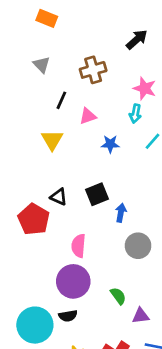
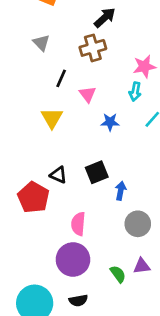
black arrow: (137, 40) -> (105, 18), moved
pink star: (145, 88) -> (144, 66), turned -30
pink triangle: (88, 116) -> (88, 94), turned -48
black semicircle: (68, 316) -> (78, 300), moved
purple triangle: (141, 316) -> (142, 266), moved

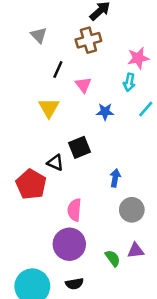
black square: (97, 172) -> (80, 147), moved

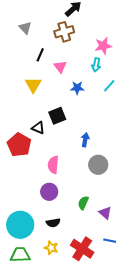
purple circle: (69, 244) -> (49, 192), size x0.7
purple triangle: (136, 251) -> (105, 213), moved, turned 48
green semicircle: (113, 258) -> (83, 203), turned -120

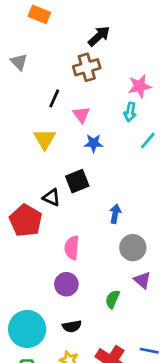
gray triangle: (25, 28) -> (19, 62), moved
blue star: (77, 88) -> (94, 143), moved
purple triangle: (105, 213) -> (142, 280), moved

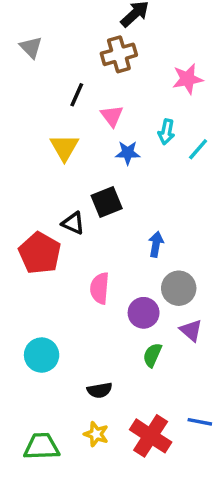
cyan arrow: (130, 112) -> (166, 132), moved
purple circle: (66, 284) -> (144, 313), moved
cyan circle: (27, 329) -> (42, 355), moved, size x0.7

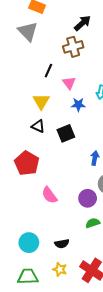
gray triangle: (31, 47) -> (28, 31), moved, size x1.5
black triangle: (73, 223) -> (38, 126), moved
pink semicircle: (100, 288) -> (49, 195), moved, turned -42
cyan circle: (42, 355) -> (29, 243), moved
green semicircle: (152, 355) -> (93, 223), turned 48

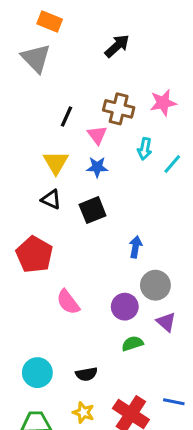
brown cross: (73, 47) -> (119, 109), moved, turned 30
blue star: (78, 105) -> (97, 167), moved

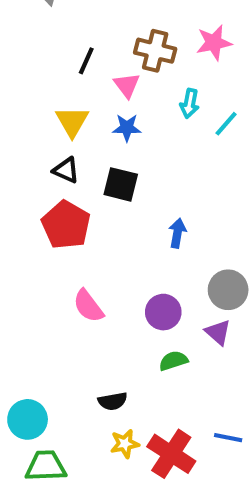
black square: (93, 210) -> (121, 184), turned 36
red pentagon: (34, 255) -> (66, 225), moved
gray circle: (155, 285) -> (228, 290), moved
cyan circle: (37, 373) -> (28, 419), moved
yellow star: (83, 412) -> (125, 444), moved, turned -30

